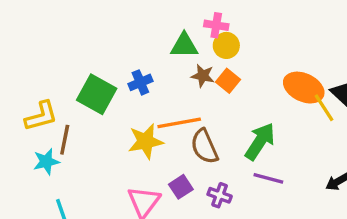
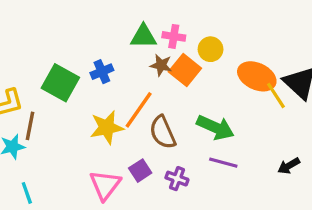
pink cross: (216, 25) -> (174, 36), moved
yellow circle: (226, 45) -> (211, 49), moved
orange square: (228, 81) -> (185, 70), size x1.4
orange line: (179, 123) -> (139, 110), turned -45
green arrow: (260, 141) -> (215, 127), turned 81

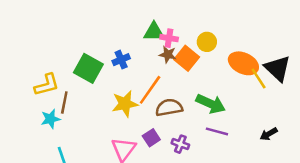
pink cross: (174, 36) -> (169, 38), moved
brown semicircle: (163, 132) -> (169, 107), turned 104

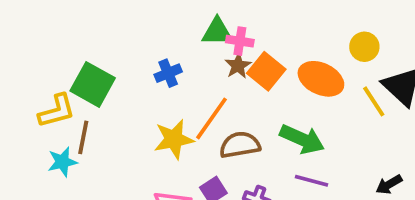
yellow circle: (207, 42) -> (364, 47), moved
brown star: (168, 55) -> (238, 66), turned 30
orange ellipse: (243, 63) -> (321, 79), moved
green square: (88, 68) -> (93, 84), moved

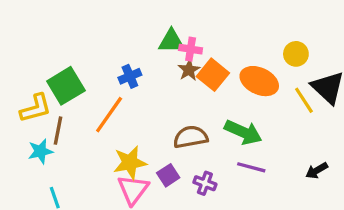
green square: (93, 84) -> (66, 86), turned 30
orange line: (212, 118) -> (109, 115), moved
yellow star: (174, 139) -> (130, 163), moved

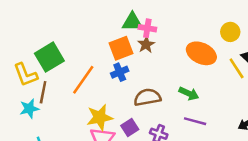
orange square: (213, 75) -> (121, 48), moved, turned 30
blue cross: (130, 76) -> (120, 72), moved
yellow L-shape: (36, 108) -> (26, 75), turned 84
green arrow: (243, 132) -> (189, 94), size x0.7

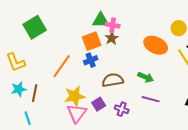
green square: (49, 57) -> (35, 27), moved
brown line: (43, 92) -> (35, 93), moved

